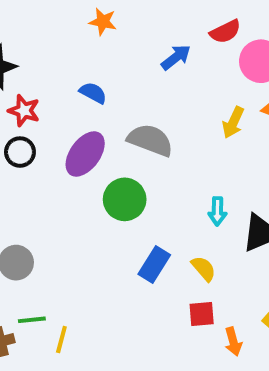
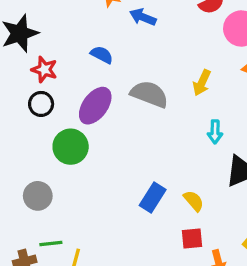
blue arrow: (176, 57) -> (143, 17), moved, turned -120
yellow arrow: (233, 122) -> (202, 83), moved
green circle: (125, 199) -> (71, 147), moved
cyan arrow: (217, 211) -> (215, 132), moved

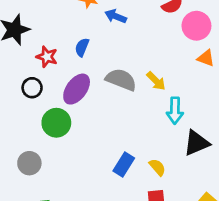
blue semicircle: (102, 55) -> (82, 47), turned -96
red star: (44, 70) -> (47, 57), moved
yellow arrow: (202, 83) -> (156, 81), moved, turned -70
cyan arrow: (215, 132) -> (175, 111), size x1.4

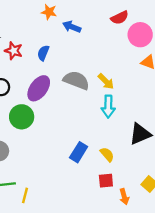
red star: (47, 57) -> (14, 51), moved
cyan arrow: (175, 111) -> (108, 107), moved

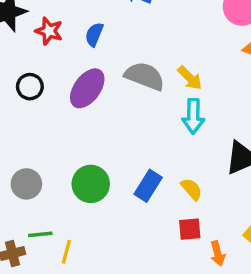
green circle: (22, 117) -> (91, 184), moved

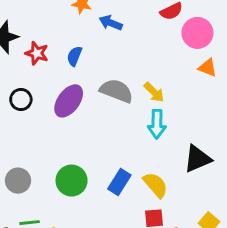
yellow semicircle: (192, 189) -> (155, 185), size x1.4

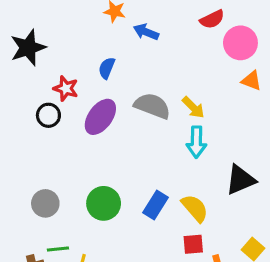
red star: (37, 53) -> (66, 89), moved

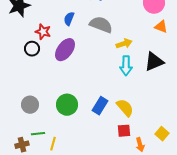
gray semicircle: (152, 106) -> (101, 25), moved
yellow arrow: (193, 107) -> (124, 44), turned -63
black triangle: (240, 180) -> (154, 62), moved

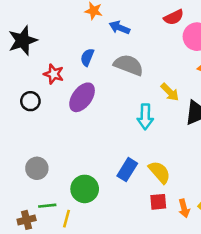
yellow arrow: (124, 44) -> (170, 92), moved, turned 63
black circle: (32, 49) -> (30, 101), moved
cyan arrow: (126, 66) -> (145, 117), moved
green circle: (67, 105) -> (85, 189), moved
orange arrow: (140, 145) -> (184, 208), moved

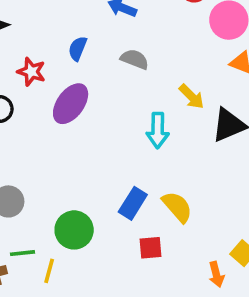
gray semicircle: (129, 65) -> (135, 59), size x0.7
red square: (158, 202) -> (151, 248), moved
orange arrow: (184, 208) -> (216, 274), moved

